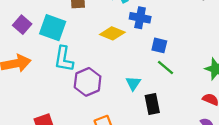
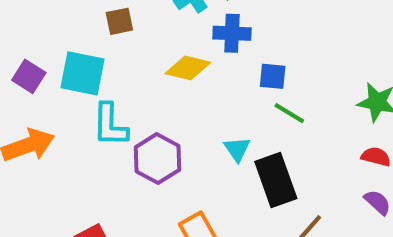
black rectangle: (152, 104) -> (276, 180), size x1.4

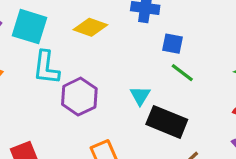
yellow diamond: (188, 68) -> (90, 27), moved
black rectangle: (276, 180) -> (167, 122), turned -54

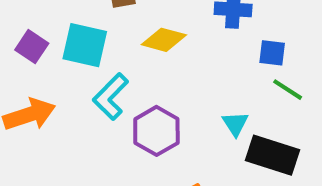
cyan L-shape: (46, 68) -> (111, 97), turned 42

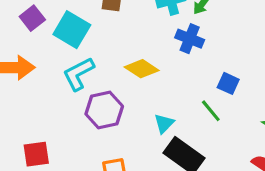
yellow diamond: (164, 40) -> (142, 69), moved
blue square: (272, 53) -> (228, 83), moved

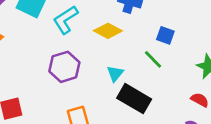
yellow diamond: (142, 69) -> (108, 31), moved
cyan L-shape: (79, 74) -> (65, 20), moved

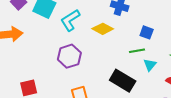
green line: (153, 59) -> (137, 51), turned -56
cyan triangle: (115, 73) -> (150, 65), moved

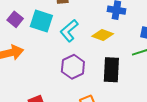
black rectangle: (123, 81) -> (111, 70), moved, turned 70

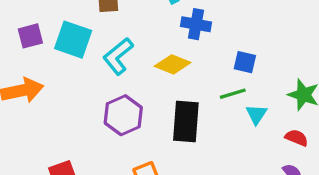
purple square: (15, 19) -> (30, 36), turned 35

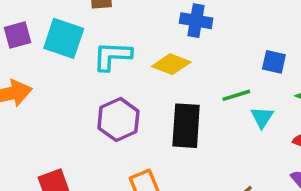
cyan L-shape: (118, 56) -> (112, 56), turned 42
blue square: (245, 62) -> (274, 62), moved

